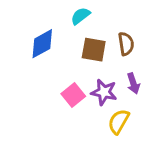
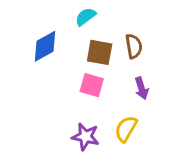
purple star: (104, 92) -> (86, 137), moved
pink square: (73, 95) -> (92, 85), moved, turned -35

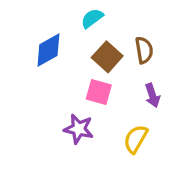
brown square: (100, 52) -> (107, 57), turned 32
purple star: (86, 137) -> (79, 129), moved

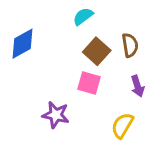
blue diamond: (48, 50) -> (22, 44), moved
purple star: (79, 129) -> (56, 115), moved

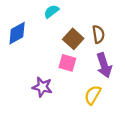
cyan semicircle: (83, 16) -> (51, 11), moved
purple arrow: (138, 86) -> (104, 65), size x1.5

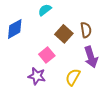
pink square: (67, 63) -> (47, 55), moved, turned 35
yellow semicircle: (93, 95) -> (73, 77), moved

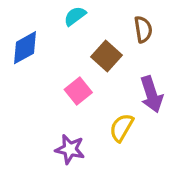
brown semicircle: (86, 30) -> (143, 29), moved
purple star: (37, 76) -> (70, 149), moved

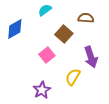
brown semicircle: (143, 29) -> (86, 18), turned -77
purple star: (70, 149) -> (42, 90), turned 30

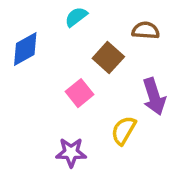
purple star: (42, 90) -> (71, 152), turned 30

